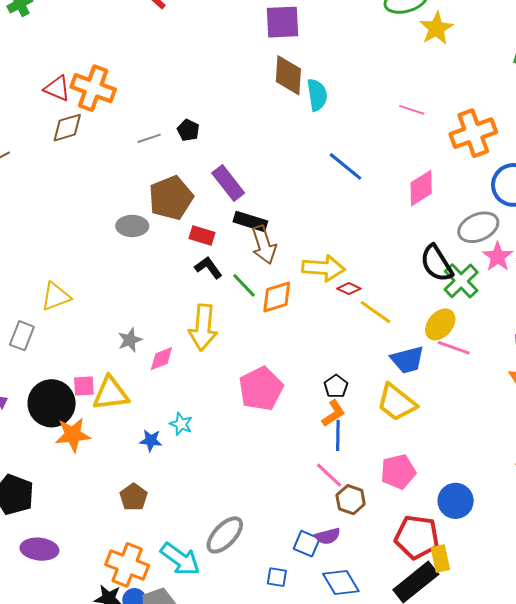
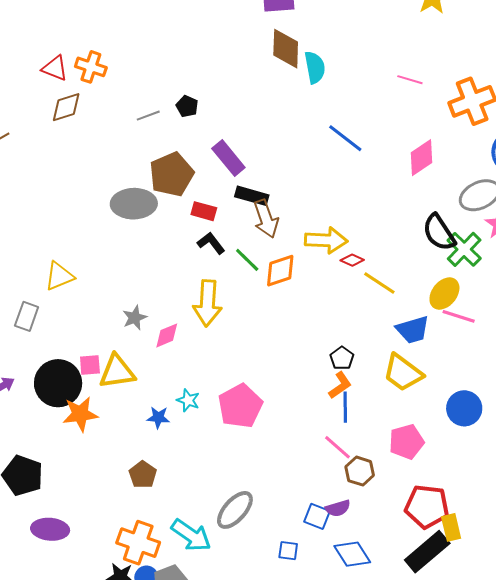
orange cross: (93, 88) -> (91, 67), size x0.7
gray ellipse: (132, 226) -> (134, 204), size x1.4
pink pentagon: (261, 389) -> (240, 406), moved
blue circle: (456, 501) -> (464, 408), moved

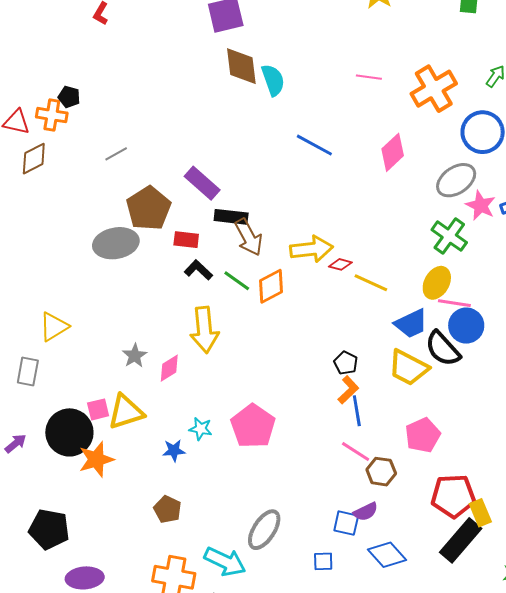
black pentagon: (187, 106) -> (69, 97), moved
black semicircle: (439, 233) -> (443, 349), moved
blue circle: (464, 408) -> (466, 326), moved

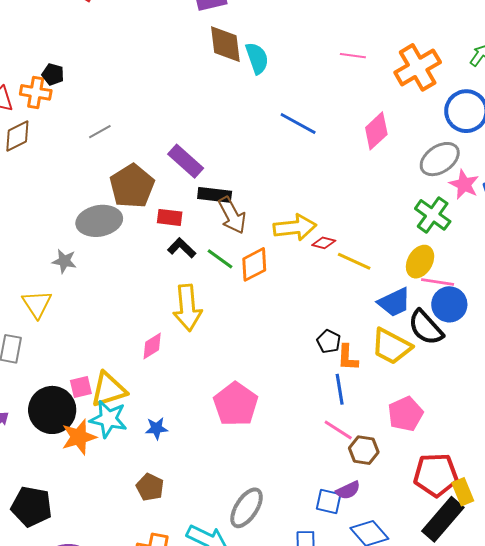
yellow triangle: (54, 327) -> (37, 304), turned -32
gray star: (135, 356) -> (64, 261), moved, turned -30
orange L-shape: (348, 390) -> (348, 358), moved, turned 136
cyan star: (201, 429) -> (108, 419), moved, size x1.6

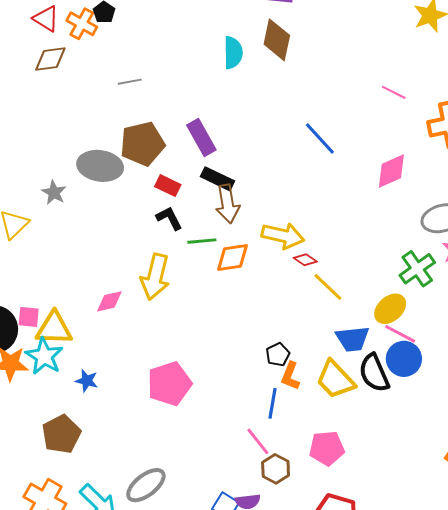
cyan semicircle: (257, 58) -> (233, 53), moved
green line: (220, 259) -> (202, 241), turned -60
brown pentagon: (150, 487) -> (61, 434), size x1.4

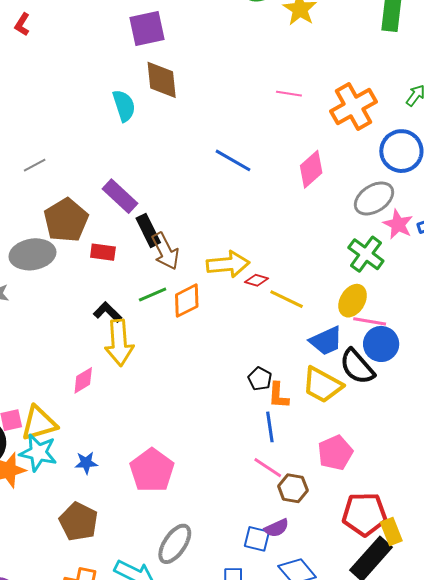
black rectangle: (218, 179) -> (148, 230), turned 56
black L-shape: (169, 218) -> (108, 312), moved
pink pentagon: (169, 384) -> (152, 470), moved

